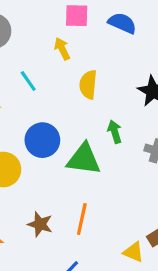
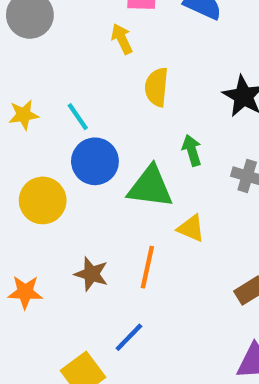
cyan line: (28, 81) -> (78, 117), moved
yellow triangle: (133, 252) -> (191, 228), moved

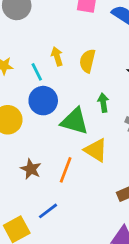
yellow arrow: (122, 39) -> (57, 56), moved
yellow triangle: (191, 228) -> (96, 150), size x1.4

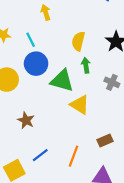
yellow arrow: (57, 56) -> (46, 12), moved
yellow semicircle: (87, 61) -> (78, 41), moved
orange line: (66, 170) -> (73, 156), moved

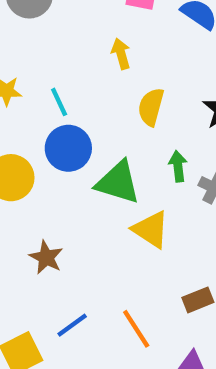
yellow arrow: (46, 12) -> (121, 54), moved
green arrow: (86, 65) -> (178, 166), moved
orange line: (73, 156) -> (136, 329), turned -55

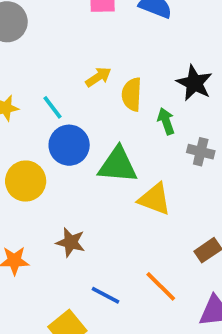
yellow arrow: (121, 54) -> (98, 77), moved, turned 85
green arrow: (178, 166) -> (166, 121), moved
blue line: (72, 325) -> (105, 295), turned 76

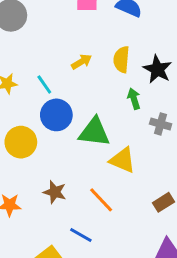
yellow semicircle: (132, 94) -> (121, 59), moved
orange line: (161, 286) -> (101, 200), moved

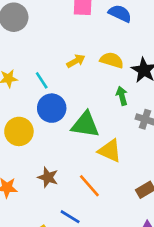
yellow semicircle: (121, 59) -> (112, 60), turned 100

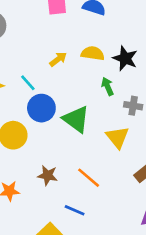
green triangle: (85, 125) -> (76, 119), turned 36
yellow triangle: (110, 151) -> (117, 137), moved, turned 35

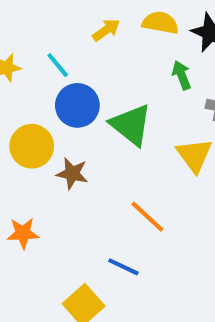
brown star: (48, 175) -> (72, 174), moved

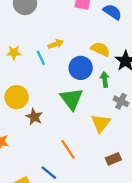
yellow arrow: (106, 30) -> (56, 44), moved
blue circle: (77, 105) -> (81, 68), moved

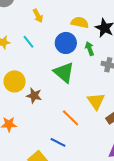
yellow arrow: (56, 44) -> (38, 16), moved, turned 96
yellow triangle: (101, 123) -> (96, 101), moved

